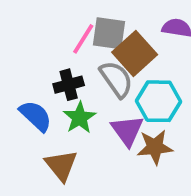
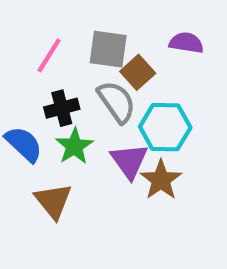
pink line: (83, 39) -> (49, 55), moved
brown square: (135, 53) -> (138, 72), size x0.7
brown star: (155, 147) -> (161, 180), turned -30

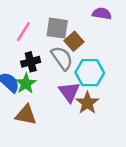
purple semicircle: (186, 43) -> (102, 14), moved
green star: (74, 146) -> (26, 83), moved
brown triangle: (53, 201) -> (26, 115), turned -40

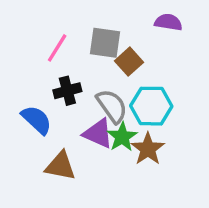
gray semicircle: (62, 58) -> (112, 106), moved
green star: (26, 83) -> (122, 137), moved
purple triangle: (69, 92) -> (98, 133), moved, turned -30

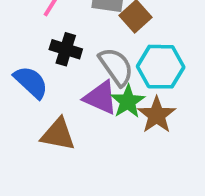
black cross: (67, 91) -> (66, 49), turned 32

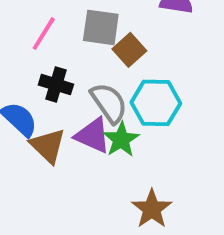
brown star: (157, 115) -> (152, 209), moved
brown triangle: (58, 134) -> (48, 146), moved, turned 33

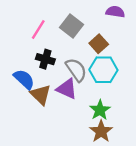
gray square: (101, 27) -> (71, 26), turned 30
brown square: (129, 50) -> (99, 44), moved
green star: (121, 140) -> (100, 110), moved

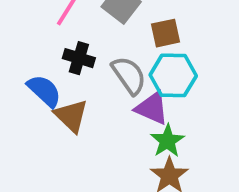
brown square: (99, 44) -> (165, 33), turned 30
purple triangle: (67, 89) -> (152, 108), moved

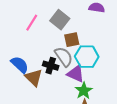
brown square: (165, 33) -> (72, 40), moved
black cross: (79, 58) -> (51, 66), moved

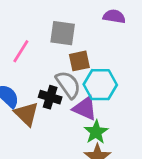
gray square: (60, 20) -> (63, 33), turned -30
pink line: (32, 23) -> (21, 51), moved

